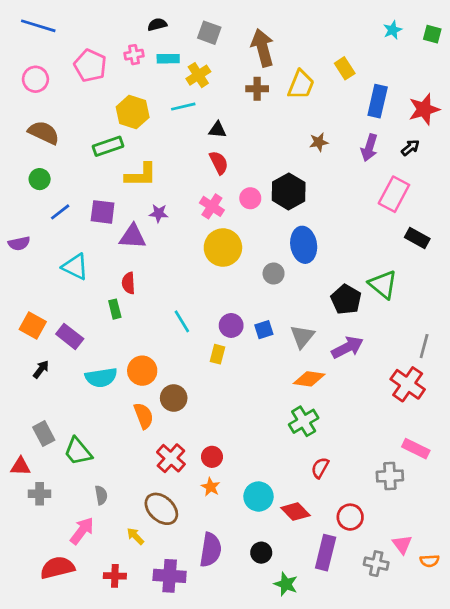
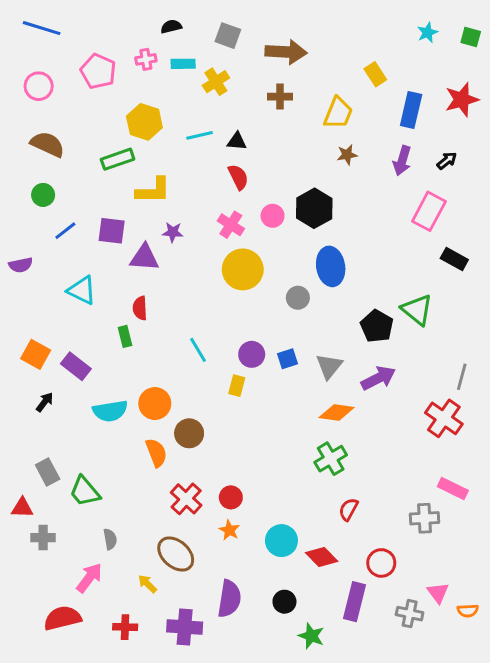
brown arrow: (263, 48) -> (286, 52), turned 108
yellow trapezoid: (301, 85) -> (338, 113), moved
cyan line: (183, 107) -> (200, 135), moved
red star: (424, 109) -> (462, 100), moved

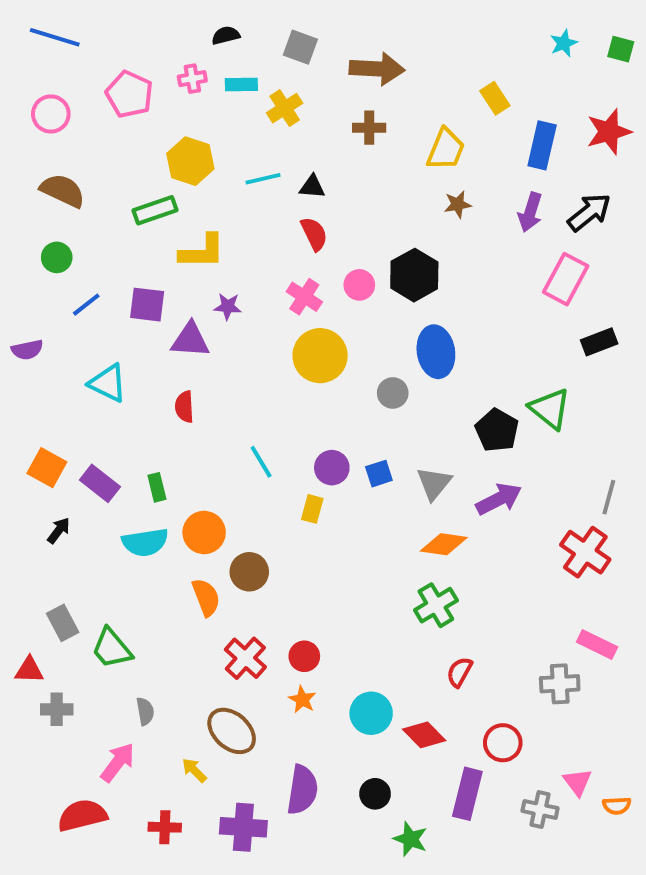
black arrow: (447, 161) -> (589, 212), size x1.6
black rectangle: (454, 259) -> (599, 342), turned -50
green rectangle: (125, 336) -> (157, 487), moved

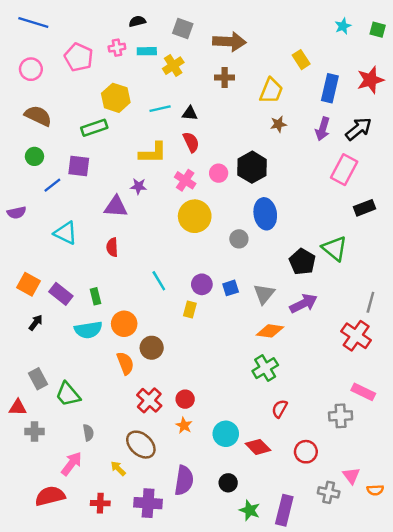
yellow L-shape: (202, 252) -> (153, 153), moved
purple square: (147, 305) -> (79, 166), moved
purple rectangle: (467, 794) -> (284, 510), moved

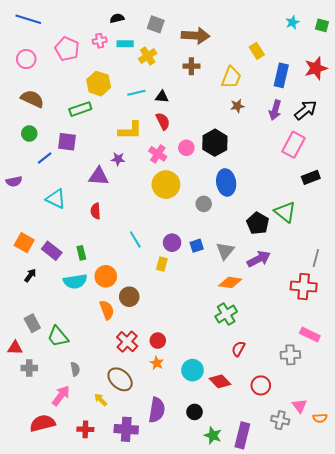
red cross: (356, 336) -> (304, 287), turned -30

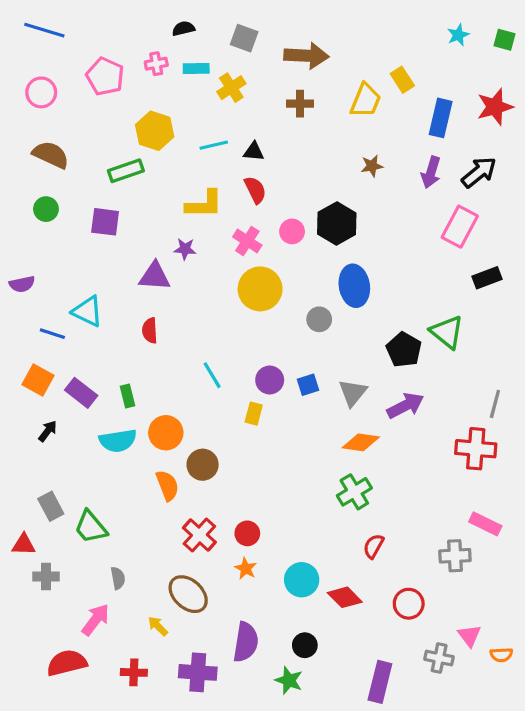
yellow trapezoid: (231, 77) -> (366, 100), moved
blue line: (45, 158) -> (52, 334), moved, turned 56
green star: (213, 435) -> (289, 680), moved

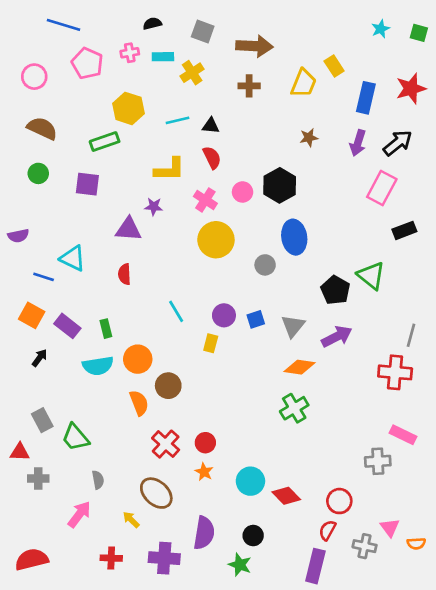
blue line: (44, 30) -> (63, 25), moved
red semicircle: (374, 546) -> (327, 530), moved
red semicircle: (67, 663) -> (32, 559), moved

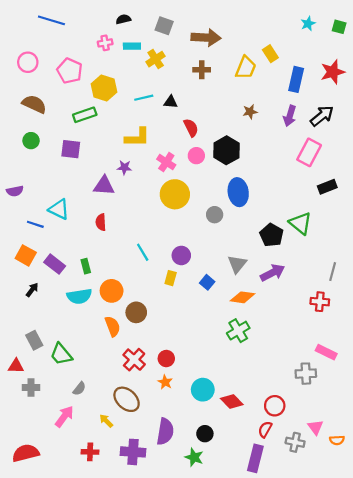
pink pentagon: (87, 63) -> (70, 71), moved
red semicircle: (212, 158) -> (191, 128), moved
blue square: (256, 319) -> (207, 282), moved, turned -32
red cross: (395, 372) -> (320, 302), size x0.7
gray semicircle: (98, 480) -> (79, 389), turned 48

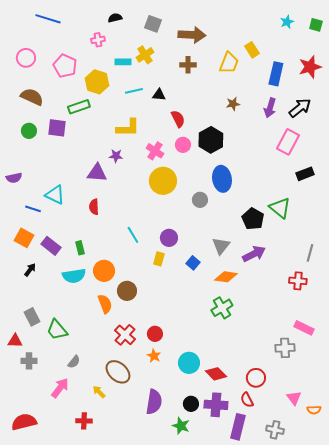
cyan rectangle: (132, 46) -> (123, 62), moved
purple square: (71, 149) -> (57, 128), moved
red semicircle: (265, 429) -> (247, 400), turned -56
gray cross: (295, 442) -> (275, 430), moved
purple cross: (133, 452) -> (216, 405), moved

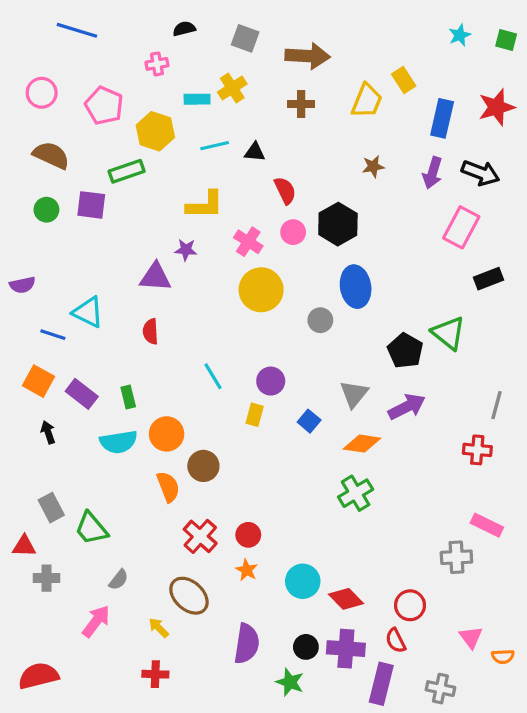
black arrow: (300, 108) -> (480, 173), turned 60
black arrow: (30, 270) -> (48, 432), turned -56
red cross: (84, 421) -> (155, 674), moved

